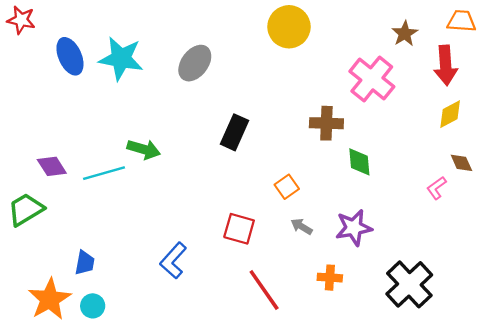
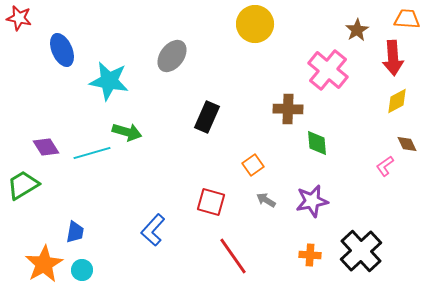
cyan star: (121, 59) -> (109, 81), moved
orange cross: (330, 278) -> (310, 255), moved

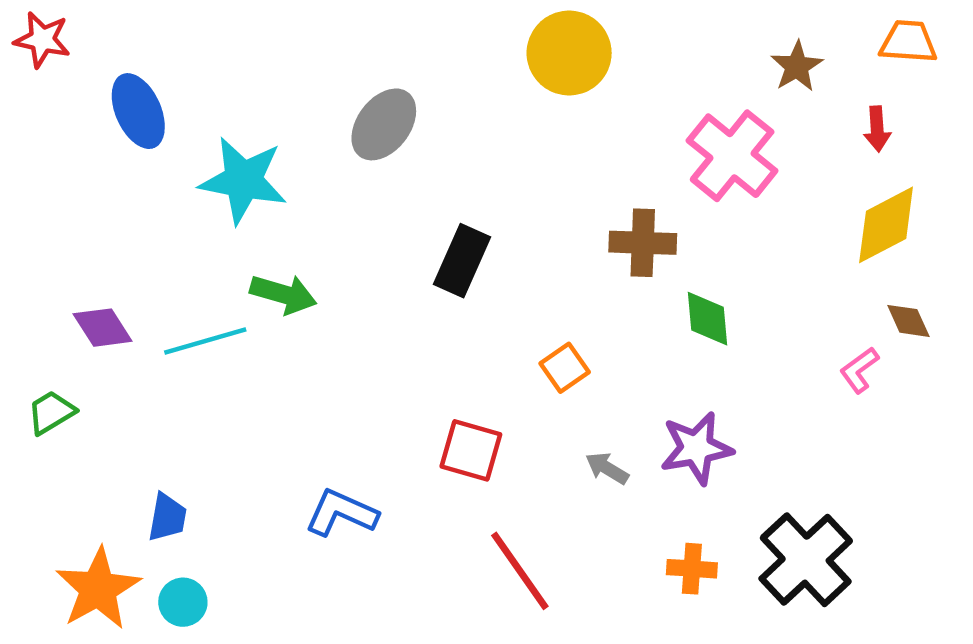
red arrow: (393, 58) -> (877, 129), size x0.6
yellow diamond: (397, 101) -> (886, 225), size x1.4
green trapezoid: (23, 185) -> (51, 412), size x0.7
gray arrow: (266, 200) -> (607, 468), moved
blue L-shape: (153, 230) -> (341, 513), turned 72

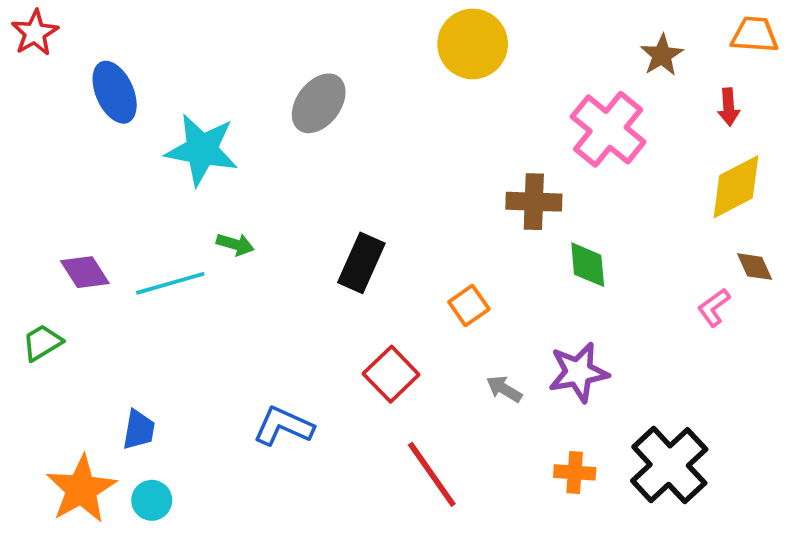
red star: (42, 40) -> (35, 33), turned 30
black rectangle: (462, 261) -> (361, 263), moved
green arrow: (283, 294) -> (235, 244), size x0.7
red square: (471, 450) -> (391, 374), turned 30

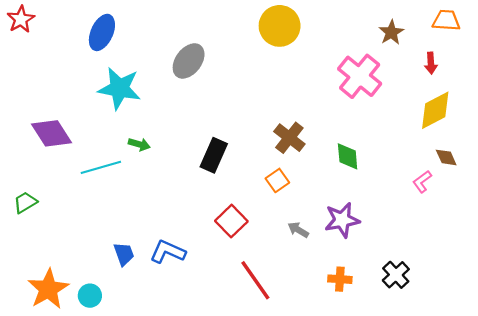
blue ellipse: (115, 92) -> (102, 32), moved, turned 48
brown cross: (534, 202) -> (289, 138), moved, turned 36
purple diamond: (85, 272) -> (52, 133), moved, size x1.4
blue trapezoid: (139, 430) -> (124, 254), moved, turned -30
black cross: (669, 465) -> (396, 275), size x0.6

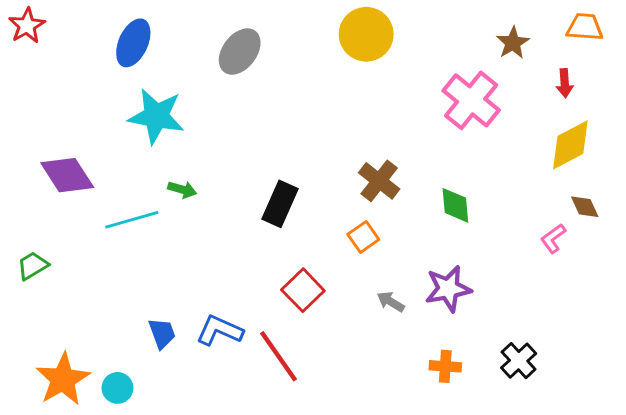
gray ellipse: (189, 61) -> (240, 52), moved
red line: (255, 280) -> (278, 356), moved

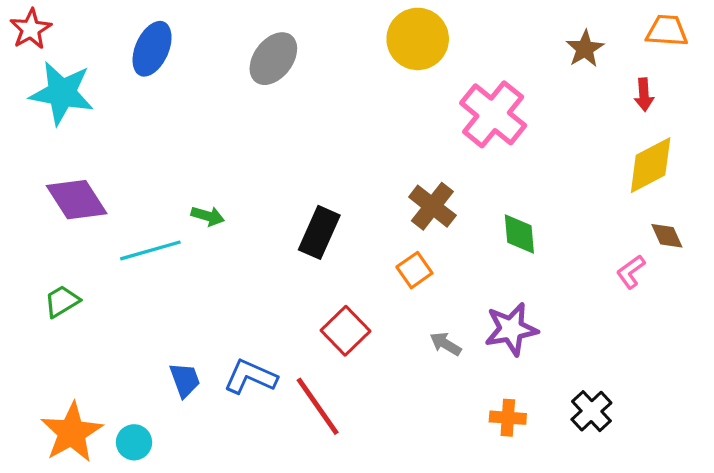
pink cross: (471, 100) -> (493, 114), moved
cyan star: (156, 116) -> (62, 93), moved
green trapezoid: (33, 266) -> (62, 301), moved

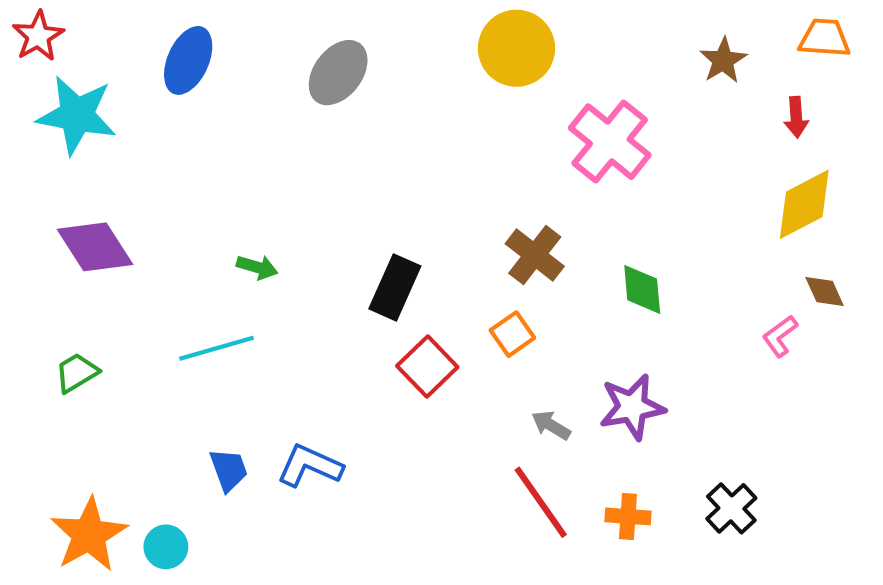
cyan line: (150, 250) -> (217, 348), moved
red square: (346, 331) -> (427, 366), moved
red line: (318, 406) -> (541, 502), moved

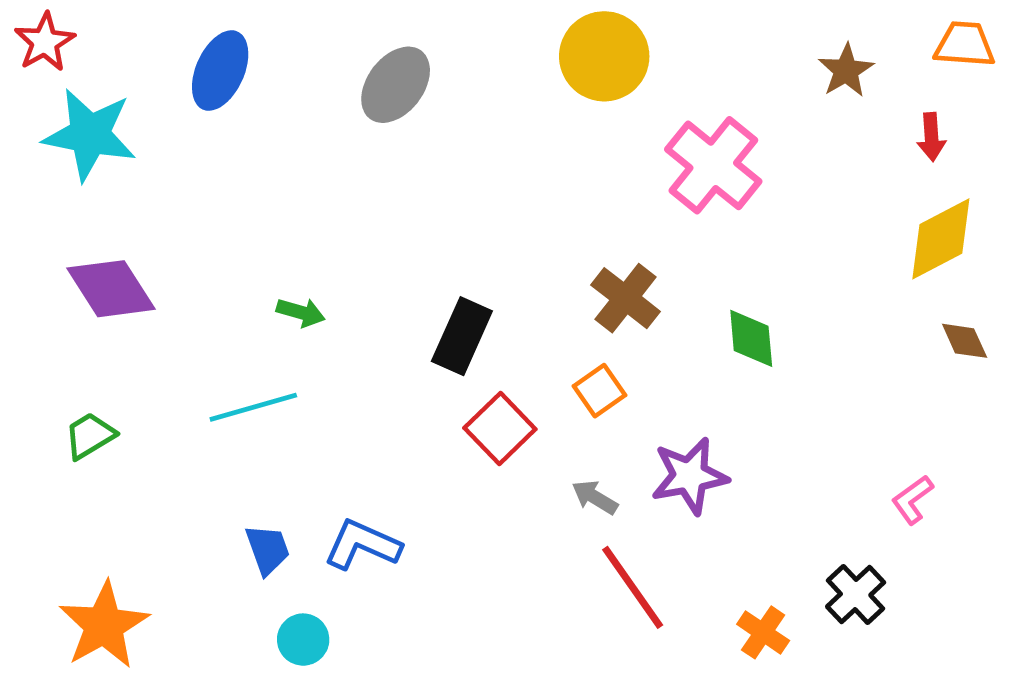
pink L-shape: (780, 336) -> (912, 500), moved
purple star: (632, 407) -> (690, 476), moved
gray arrow: (551, 425) -> (595, 497), moved
orange cross: (628, 516) -> (763, 632), moved, turned 30
cyan circle: (166, 547) -> (303, 640), moved

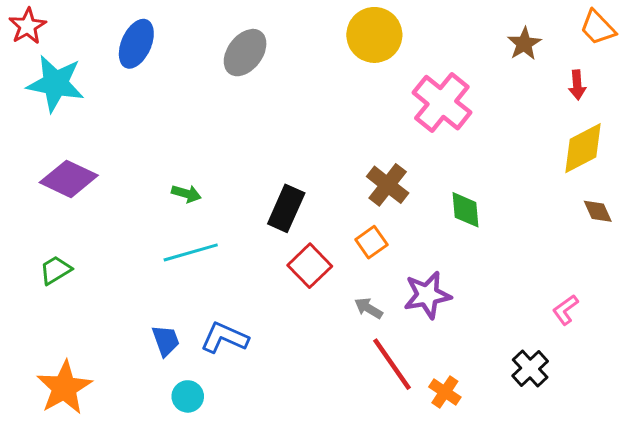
orange trapezoid: (965, 44) -> (598, 28), turned -138
purple diamond: (111, 289) -> (69, 179), turned -32
cyan line: (253, 407) -> (191, 252), moved
orange cross: (763, 632) -> (445, 392), moved

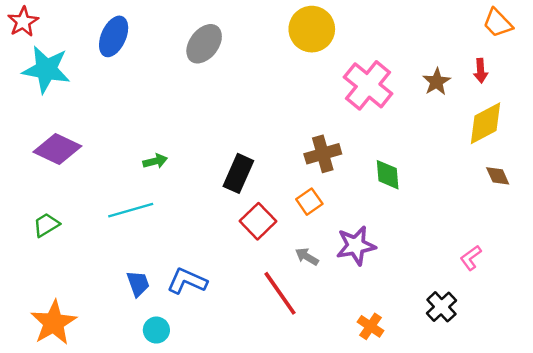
brown star: (524, 44) -> (437, 82), moved
brown cross: (388, 185) -> (323, 154), turned 36
green arrow: (186, 194) -> (155, 161), turned -30
cyan line: (191, 252) -> (131, 210), moved
red line: (392, 364) -> (280, 293), moved

